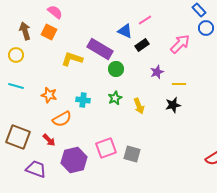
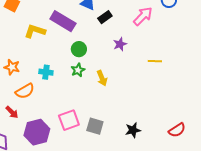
green circle: (116, 69) -> (79, 49), moved
yellow line: (179, 84) -> (155, 61), moved
black star: (173, 105) -> (133, 130), moved

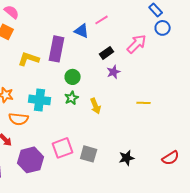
black rectangle: (105, 17) -> (107, 53), moved
purple rectangle: (63, 21) -> (57, 49), turned 70
yellow line: (155, 61) -> (144, 103), moved
cyan cross: (46, 72) -> (40, 100), size x1.5
orange semicircle: (25, 91) -> (19, 119), turned 36

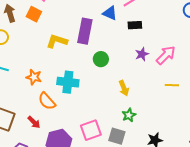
pink arrow: (137, 44) -> (166, 55), moved
black rectangle: (107, 53) -> (135, 25), moved, turned 32
green star: (72, 98) -> (129, 115), moved
orange semicircle: (19, 119) -> (47, 101), turned 42

